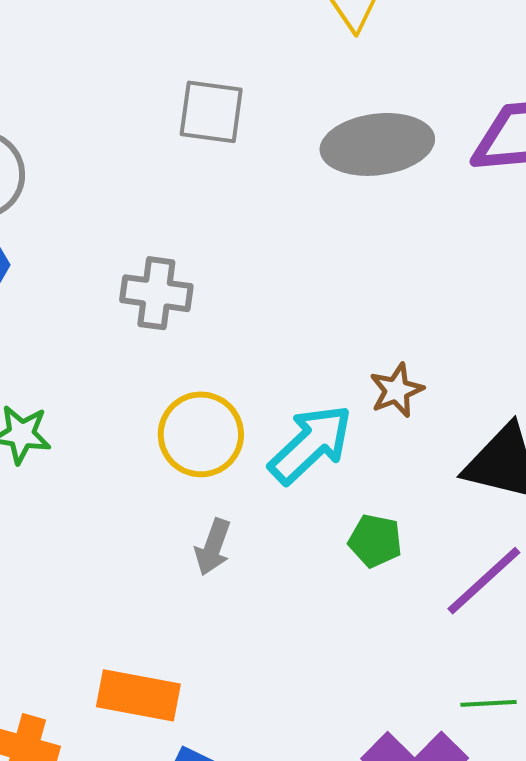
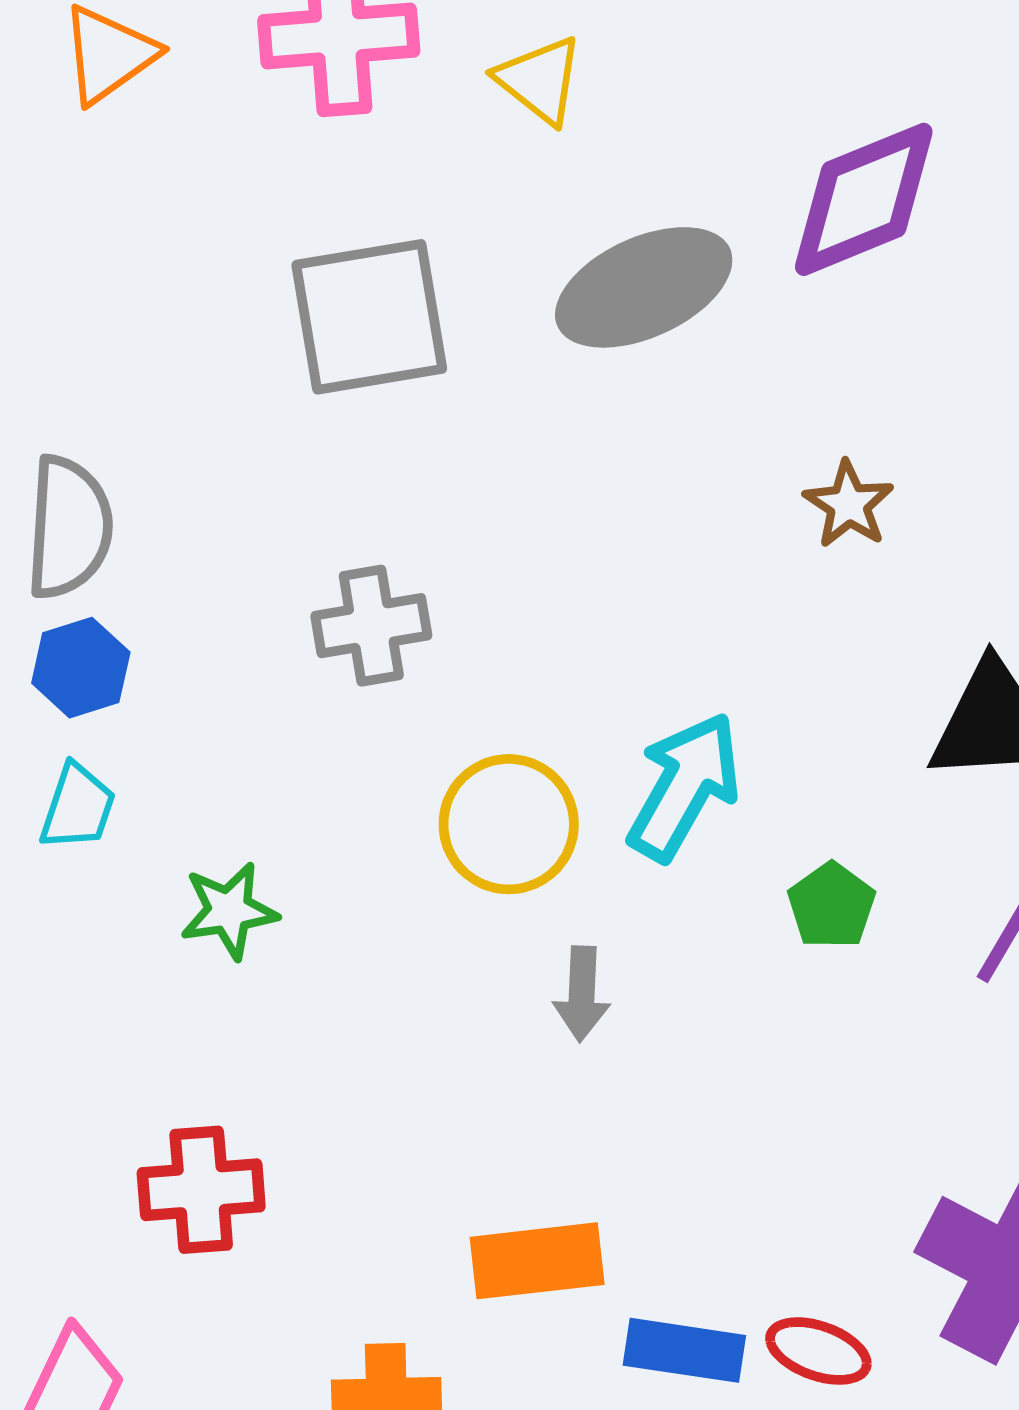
gray square: (211, 112) -> (369, 317), size x1.5
brown star: (397, 390) -> (849, 504), moved
green pentagon: (375, 541) -> (832, 906), turned -30

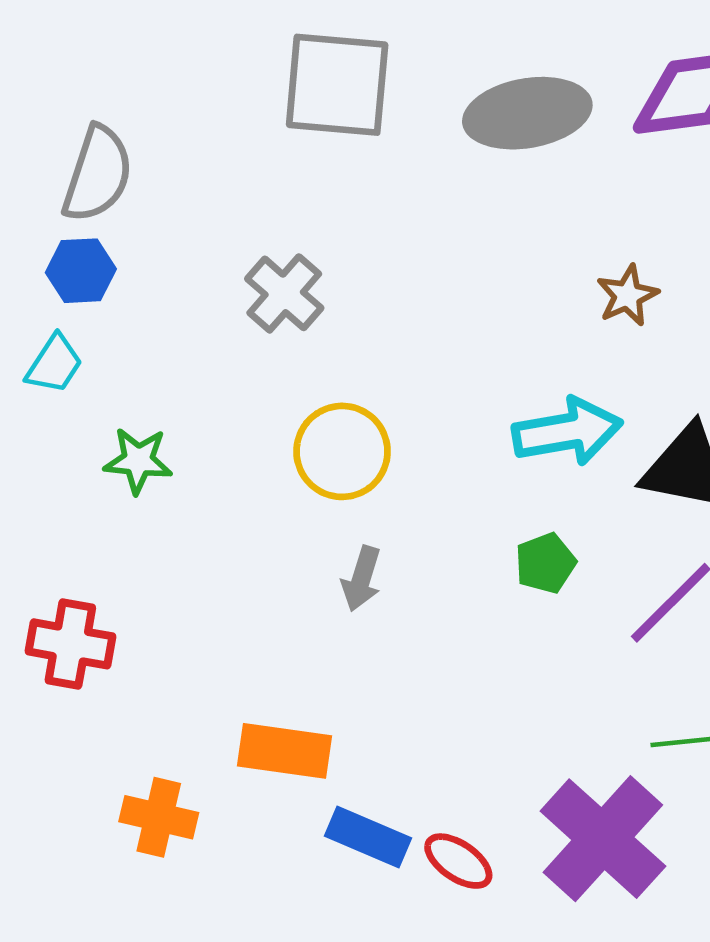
gray cross: (371, 626) -> (284, 293), turned 36
cyan arrow: (684, 787) -> (567, 432), moved, turned 36

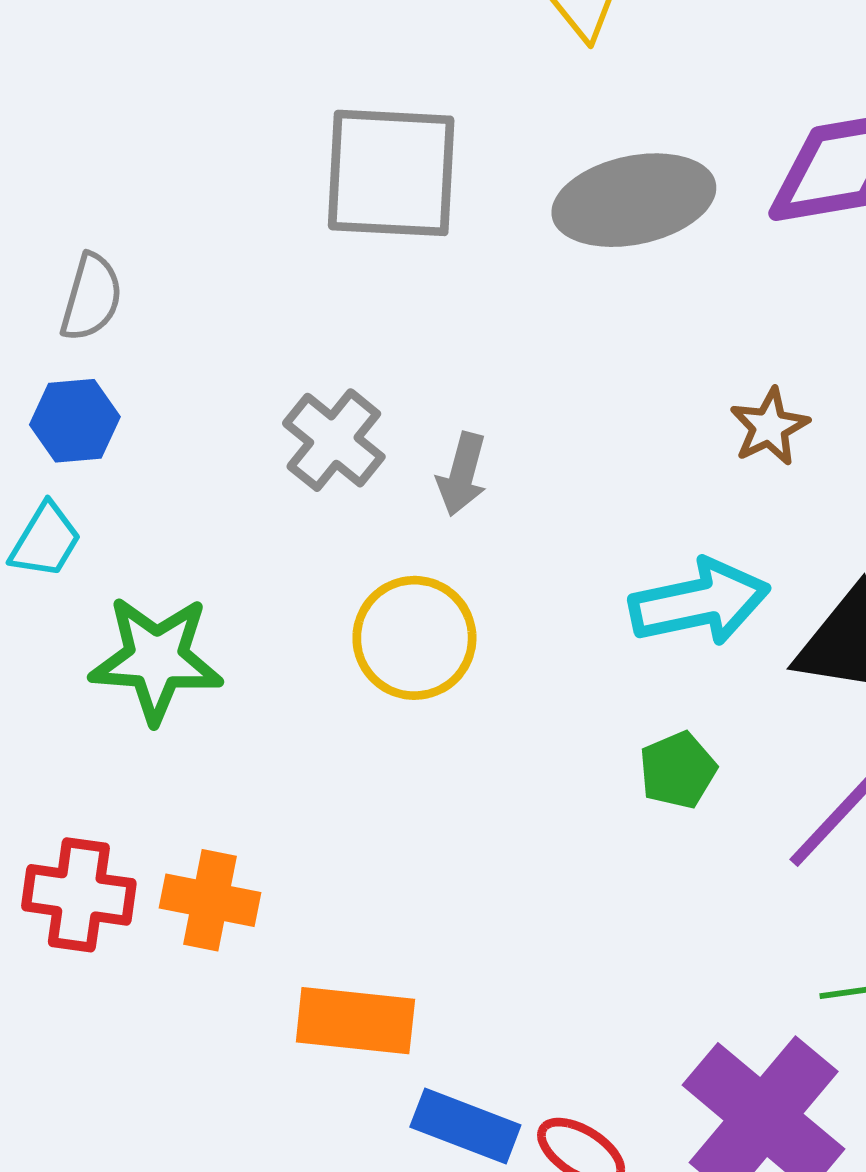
gray semicircle: (98, 174) -> (91, 297), size x0.7
green star: (138, 461) -> (156, 659), size x1.5
gray arrow: (361, 579) -> (462, 474), moved
orange cross: (159, 817) -> (210, 900), moved

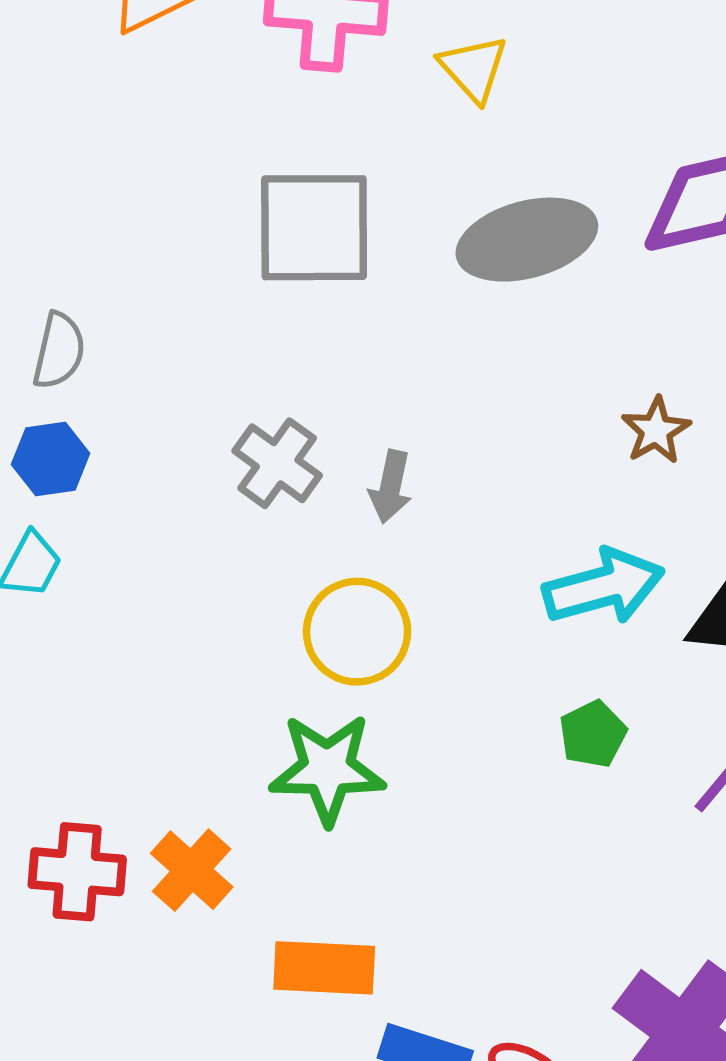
green star: (156, 659) -> (327, 769), moved
orange cross: (210, 900) -> (192, 870), turned 34

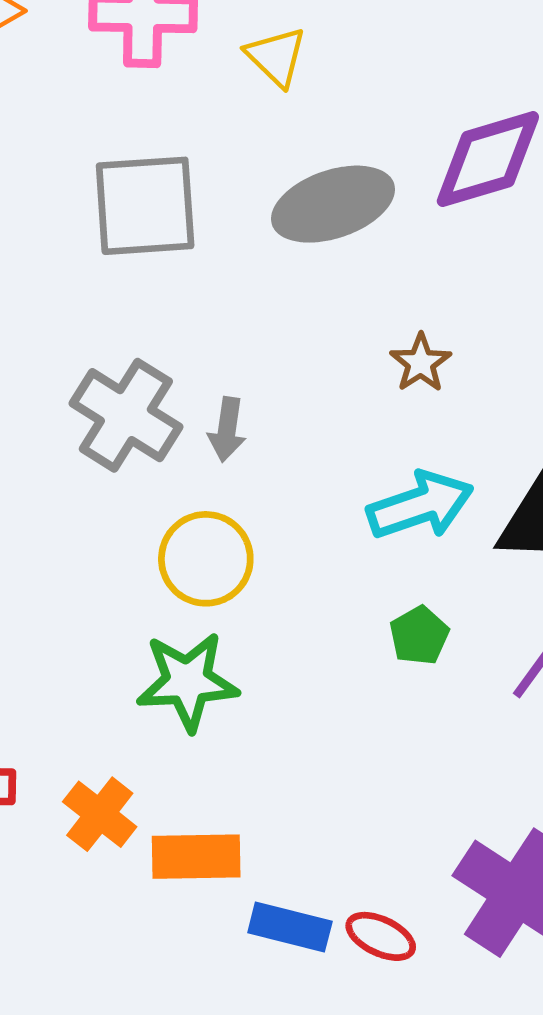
brown star: (656, 430) -> (421, 363), moved
gray cross: (277, 463) -> (126, 415), size x1.4
orange cross: (192, 870) -> (100, 814), moved

